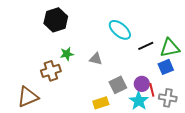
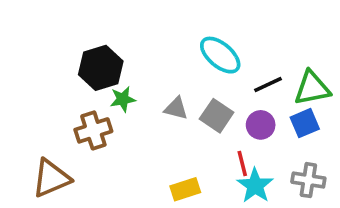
black hexagon: (56, 20) -> (101, 68), moved
purple circle: (142, 84) -> (261, 125), moved
gray square: (118, 85) -> (217, 116), moved, turned -30
red line: (152, 90) -> (242, 164), moved

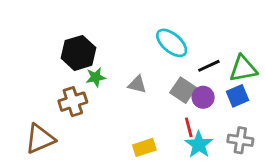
gray square: (217, 116) -> (183, 90), moved

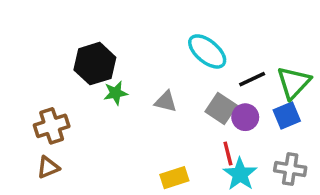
green triangle: (243, 69) -> (294, 83), turned -36
brown cross: (73, 102) -> (52, 126), moved
brown triangle: (40, 139) -> (48, 167), size x0.6

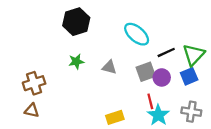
black hexagon: (95, 64) -> (76, 22), moved
gray square: (221, 109) -> (146, 72), turned 36
brown triangle: (48, 167) -> (32, 111), turned 35

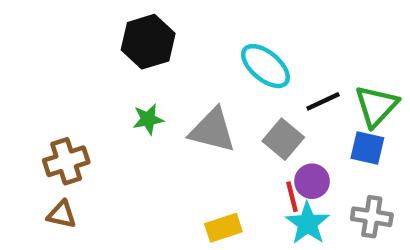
gray triangle: (109, 67) -> (212, 130), size x1.6
gray square: (146, 72) -> (283, 139), turned -30
blue square: (189, 76) -> (367, 148), turned 36
purple circle: (162, 77) -> (312, 181), moved

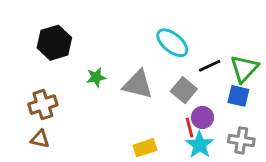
black hexagon: (148, 42) -> (54, 43), moved

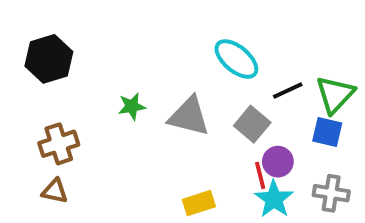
black hexagon: (54, 43) -> (49, 59), moved

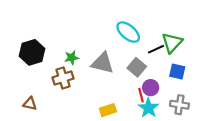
black hexagon: (49, 59) -> (32, 52), moved
green triangle: (335, 94) -> (172, 43), moved
brown cross: (59, 144) -> (63, 78), moved

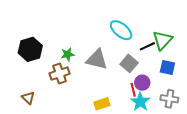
brown triangle: (30, 104) -> (28, 98), turned 32

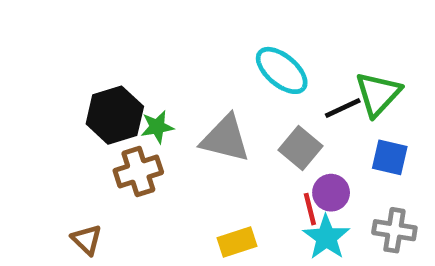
black hexagon: (30, 49) -> (115, 115), moved
brown triangle: (28, 98) -> (87, 240), moved

